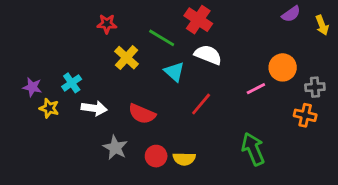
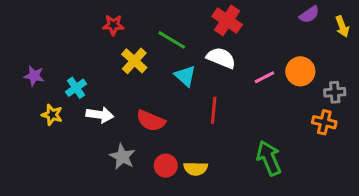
red cross: (198, 20) -> (227, 20), moved
purple star: (32, 87) -> (34, 76), moved
pink line: (256, 89) -> (264, 77), moved
red line: (201, 104) -> (214, 110), turned -35

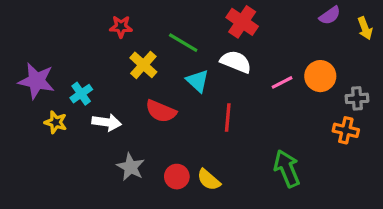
purple star: (34, 76) -> (37, 81), size x1.6
red semicircle: (151, 121) -> (161, 111), moved
yellow semicircle: (196, 169) -> (209, 180), turned 40

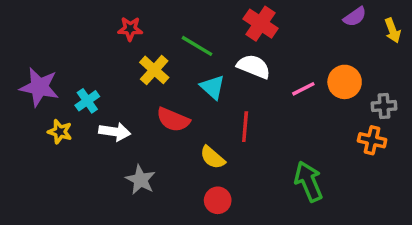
red circle: (177, 177) -> (218, 200), moved
yellow semicircle: (209, 180) -> (213, 157), moved

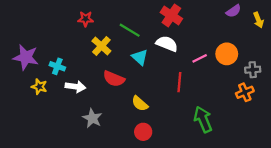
cyan cross: (87, 101) -> (57, 66), turned -35
red line: (245, 127) -> (179, 82), moved
orange cross: (372, 140) -> (245, 92), turned -36

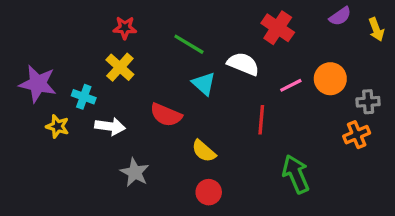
red cross: (171, 15) -> (278, 28), moved
yellow cross: (101, 46) -> (120, 67), moved

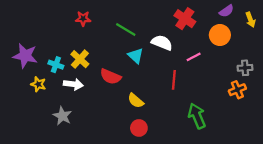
yellow cross: (120, 67) -> (80, 59), moved
orange circle: (330, 79) -> (220, 35), moved
gray star: (135, 172) -> (62, 116), moved

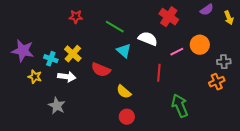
orange circle: (220, 35) -> (200, 45), moved

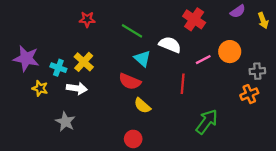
red semicircle: (101, 70) -> (130, 81), moved
green arrow: (180, 106) -> (207, 122), turned 60
red circle: (127, 117) -> (133, 139), moved

